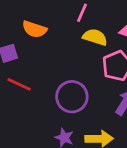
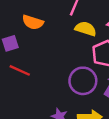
purple circle: (72, 97) -> (83, 81), moved

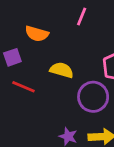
yellow semicircle: (86, 29) -> (62, 70), moved

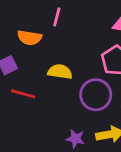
pink line: (82, 16) -> (57, 17), moved

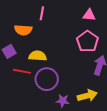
yellow semicircle: (60, 72) -> (38, 56), moved
purple circle: (96, 95) -> (47, 79), moved

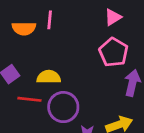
pink triangle: (89, 15) -> (113, 17), turned -32
orange semicircle: (23, 30) -> (24, 28), moved

